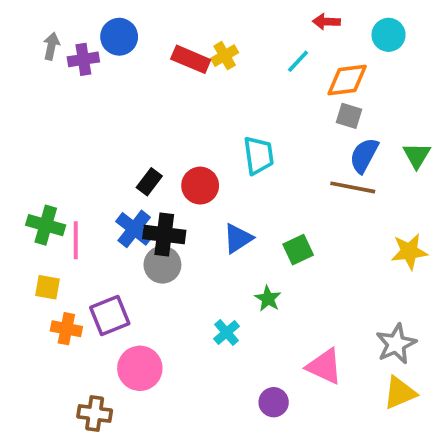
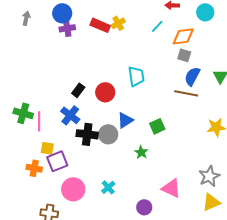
purple cross: (83, 59) -> (67, 28), moved
black cross: (164, 235) -> (87, 134), moved
gray circle: (162, 265) -> (108, 134), moved
yellow square: (48, 287) -> (47, 148), moved
cyan cross: (227, 333) -> (108, 187), moved

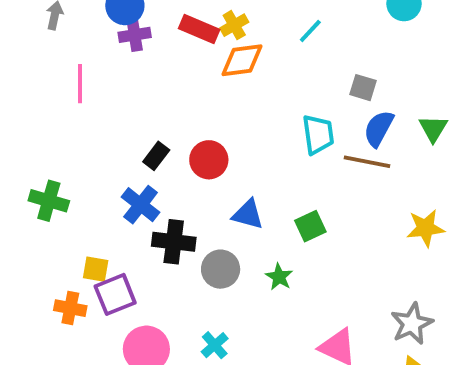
orange diamond: (183, 36) -> (242, 60), moved
cyan trapezoid: (136, 76) -> (318, 134), moved
blue triangle: (125, 120) -> (248, 214), turned 48
pink line: (39, 121) -> (80, 84), moved
gray circle: (108, 134) -> (221, 269), moved

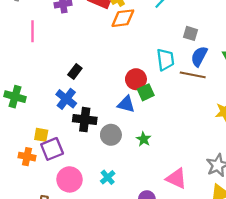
red circle: (209, 160) -> (136, 79), moved
green square: (310, 226) -> (146, 92), moved

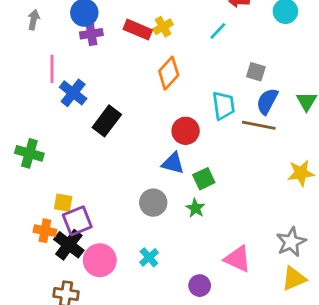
orange diamond: (123, 18) -> (169, 73), moved, turned -40
black rectangle: (75, 72) -> (107, 121), size x1.5
green square: (146, 92) -> (204, 179), moved
blue cross: (66, 99) -> (73, 93), moved
black cross: (85, 120) -> (69, 245), moved, turned 30

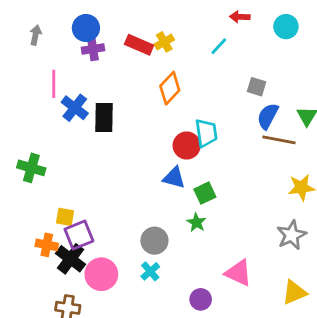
cyan trapezoid: (224, 106) -> (206, 133), moved
black rectangle: (107, 121) -> (104, 118), moved, turned -36
brown line: (259, 125) -> (279, 140), moved
gray circle: (153, 203) -> (154, 241), moved
gray star: (291, 242) -> (292, 235), moved

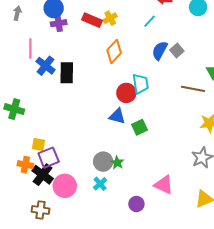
gray square: (257, 87) -> (177, 51), turned 32
blue semicircle: (268, 116) -> (160, 51), moved
green star: (196, 222) -> (117, 163), moved

